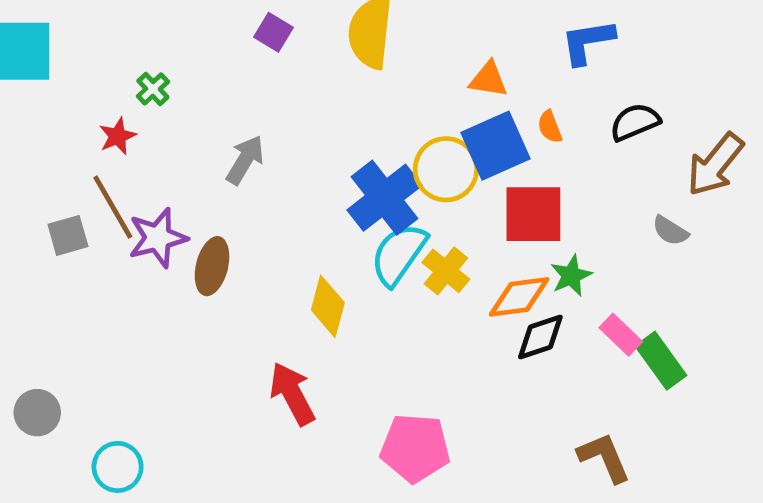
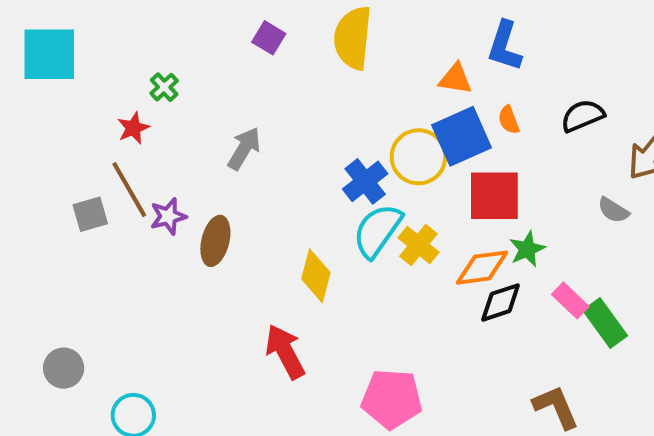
blue L-shape: (588, 42) -> (505, 46), moved, turned -63
blue cross: (384, 198) -> (365, 181), size x0.7
purple star: (158, 238) -> (168, 216), size x0.7

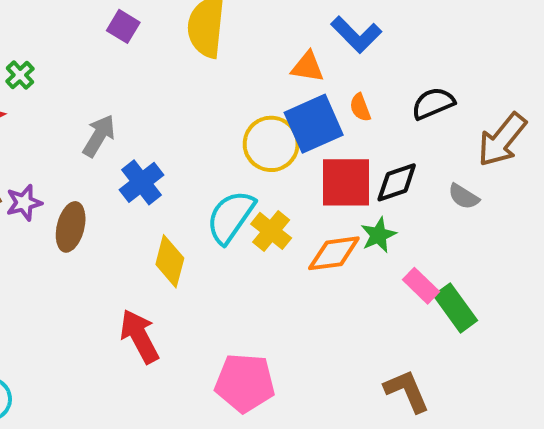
blue L-shape: (505, 46) -> (356, 35), turned -63
blue cross: (365, 181) -> (141, 182), moved
black diamond: (501, 302) -> (397, 182), moved

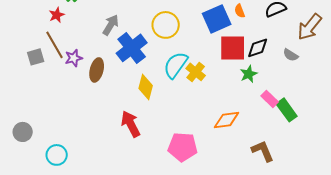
yellow circle: (271, 144) -> (166, 25), moved
blue cross: (141, 182) -> (132, 48), size x1.4
orange diamond: (334, 253) -> (227, 120), moved

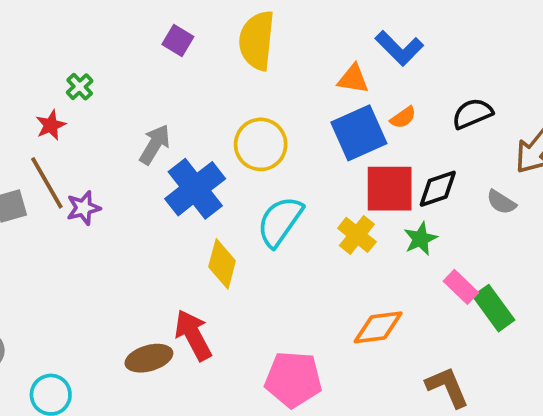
orange semicircle: (240, 11) -> (403, 117), turned -104
brown ellipse: (97, 70) -> (149, 358), moved, turned 60
yellow cross: (196, 72) -> (357, 235), moved

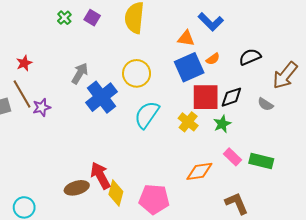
green cross: (80, 87) -> (64, 18), moved
yellow diamond: (222, 264) -> (116, 193), moved
pink rectangle: (461, 287) -> (232, 157), moved
green rectangle: (494, 308) -> (261, 161), turned -40

